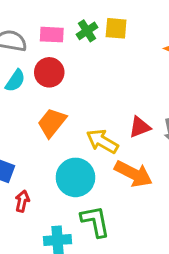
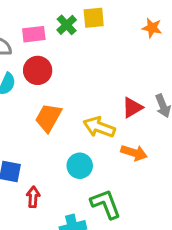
orange arrow: (133, 174) -> (134, 153), size x0.7
cyan circle: (75, 177) -> (80, 166), size x0.7

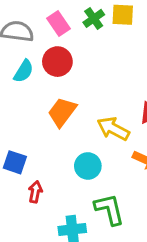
pink rectangle: (34, 34) -> (59, 24), turned 55

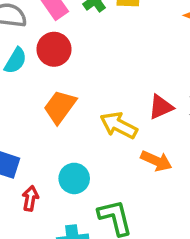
cyan circle: (88, 166) -> (74, 178), moved

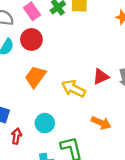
orange arrow: (156, 161) -> (101, 123), moved

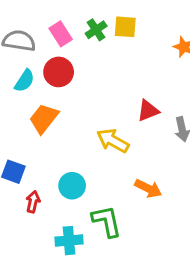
orange trapezoid: (35, 77) -> (44, 118), moved
red triangle: (101, 77) -> (148, 111), moved

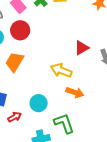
orange arrow: (148, 188) -> (75, 92), moved
red arrow: (33, 202) -> (14, 117), turned 56

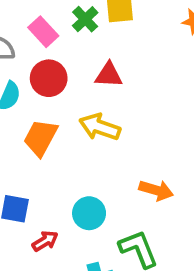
red triangle: (82, 48) -> (109, 75), moved, turned 35
yellow arrow: (61, 70) -> (100, 127), moved

